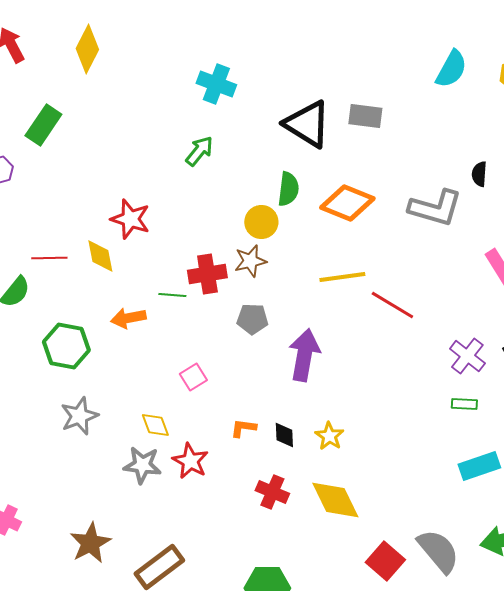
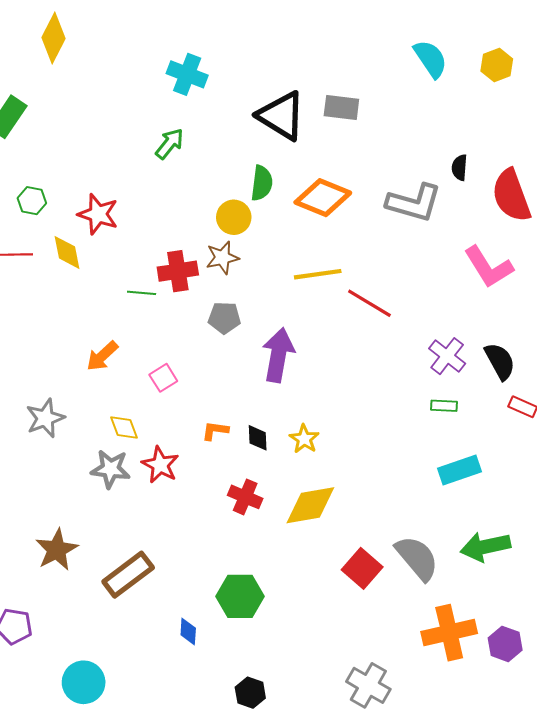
cyan semicircle: (451, 69) -> (431, 59), turned -63
orange arrow: (128, 318) -> (102, 356), moved, turned -32
green hexagon: (66, 346) -> (32, 201), moved, size x0.6
yellow diamond: (335, 500) -> (310, 505), turned -74

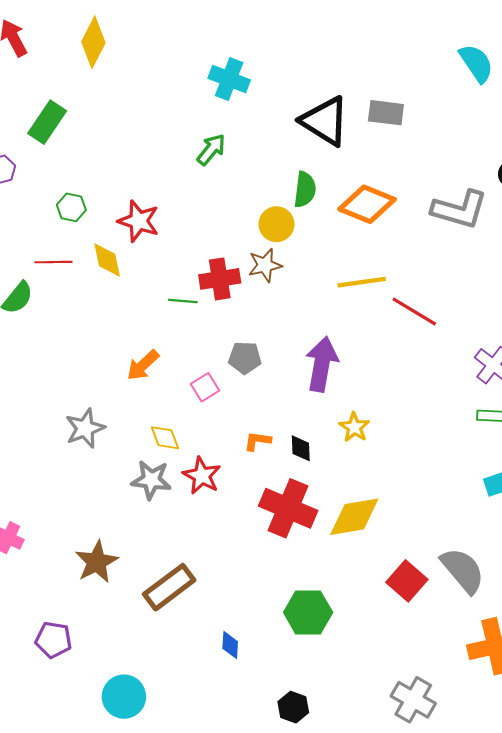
gray pentagon: (224, 318) -> (245, 358), moved
yellow star: (304, 439) -> (354, 427), moved
red cross: (245, 497) -> (288, 508), size x1.6
green hexagon: (240, 596) -> (308, 612), moved

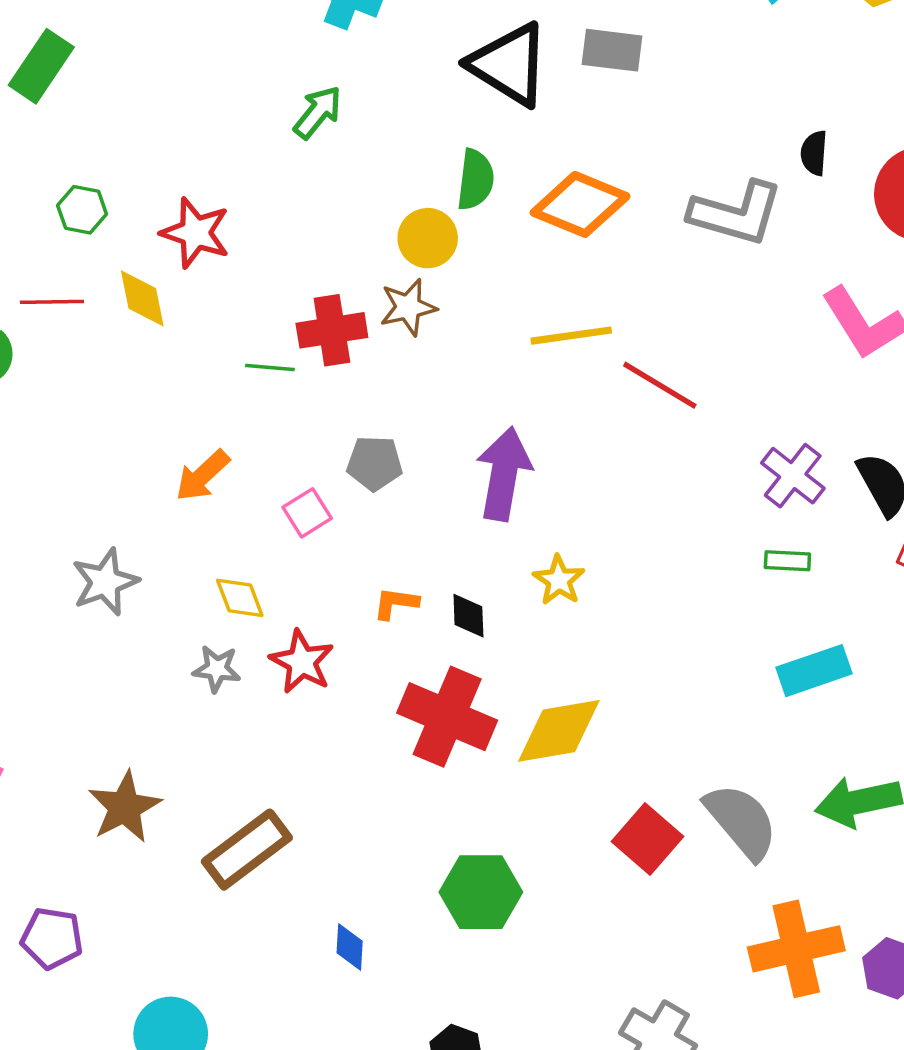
gray star: (151, 480) -> (217, 669), size x0.7

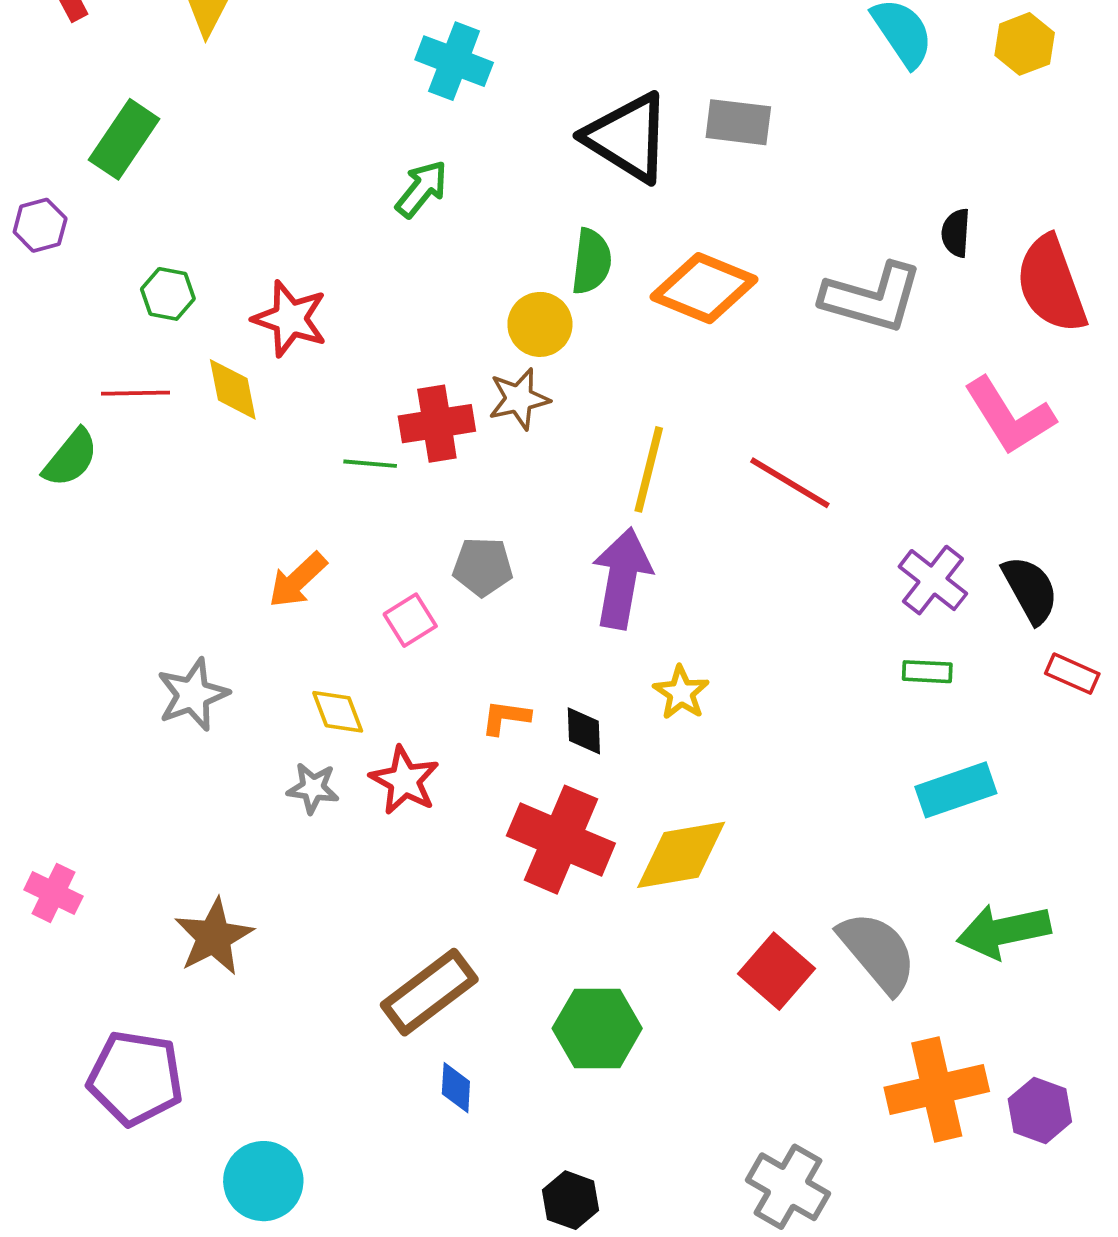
yellow line: (571, 336) -> (649, 469), moved, turned -68
brown rectangle: (247, 850) -> (429, 992), moved
purple pentagon: (52, 938) -> (135, 1078), size x1.4

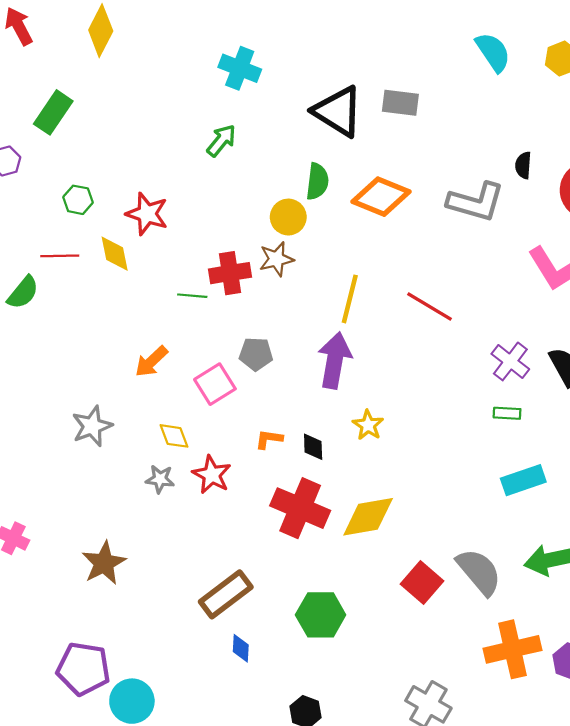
pink square: (410, 620) -> (215, 384), size x1.4
purple pentagon: (135, 1078) -> (83, 669), moved

